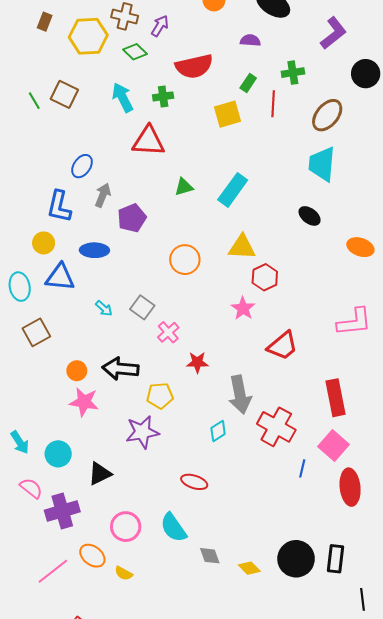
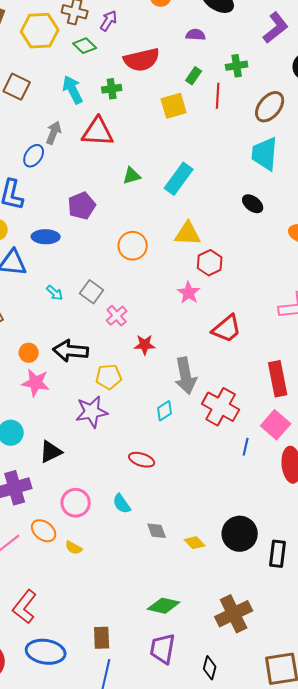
gray arrow: (103, 195) -> (54, 133), moved
cyan semicircle: (173, 528) -> (122, 504), size x0.7
black rectangle: (336, 559) -> (278, 554), moved

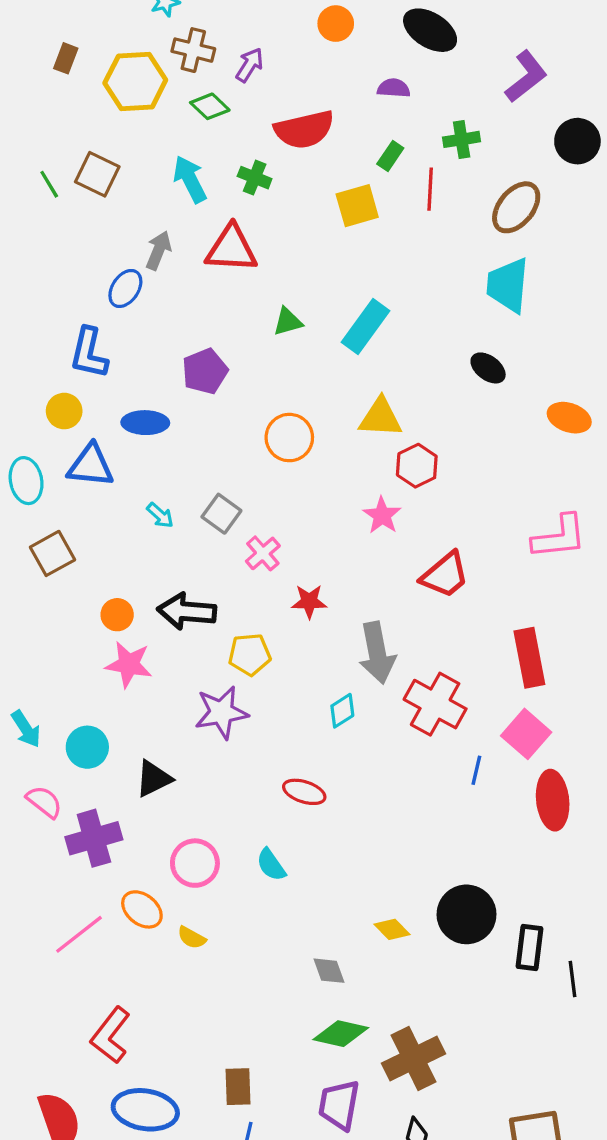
green cross: (112, 89) -> (255, 178), turned 30
gray diamond: (157, 531) -> (329, 971), moved
brown cross: (234, 614) -> (414, 1058), moved

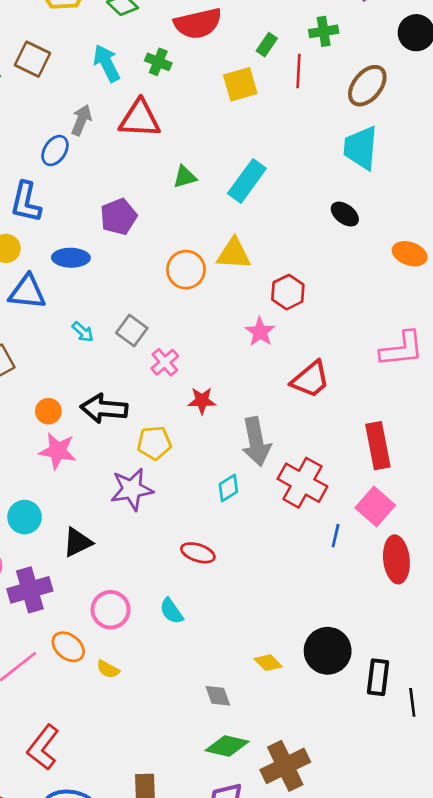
yellow triangle: (380, 418) -> (234, 254), moved

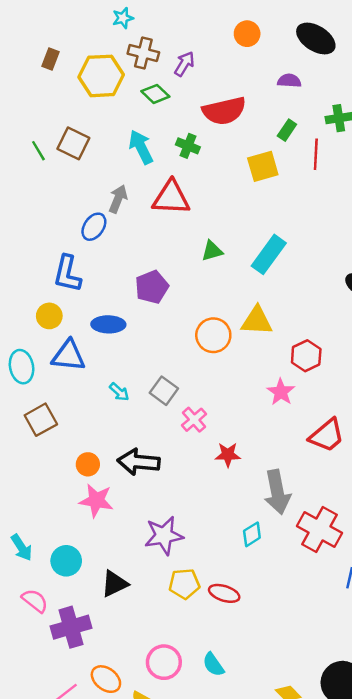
yellow pentagon: (154, 443) -> (184, 584), moved
pink circle: (111, 610) -> (164, 662), moved
cyan semicircle: (171, 611) -> (213, 665), moved

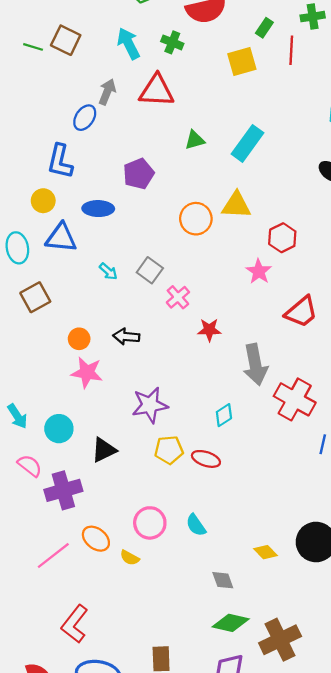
green line: (38, 151) -> (33, 47), turned -42
black arrow: (139, 462) -> (126, 337), size x0.7
cyan diamond: (252, 534) -> (224, 415), moved

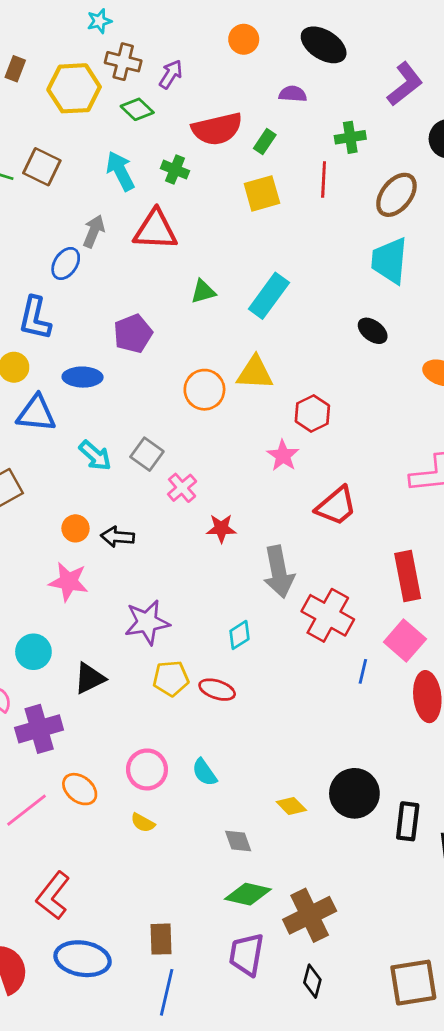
green rectangle: (264, 28) -> (265, 142), moved
cyan arrow: (108, 271) -> (95, 456), size x1.4
orange circle: (79, 339) -> (76, 528), moved
yellow semicircle: (130, 558) -> (143, 823), moved

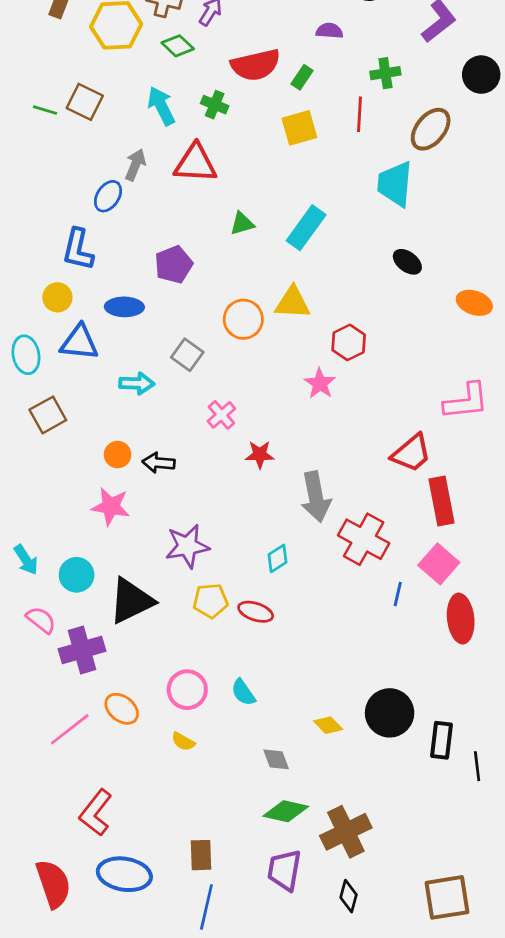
cyan trapezoid: (389, 261) -> (395, 184), moved
gray square: (147, 454) -> (187, 355), moved
cyan arrow: (95, 456) -> (137, 383), turned -40
red trapezoid: (336, 506) -> (411, 453), moved
black triangle: (90, 678) -> (131, 601), size x1.5

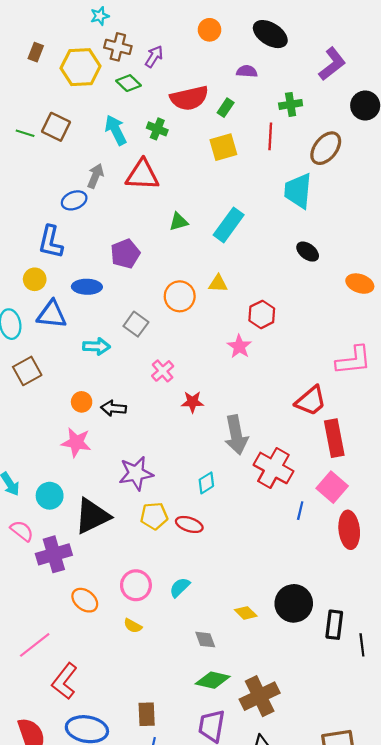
blue ellipse: (108, 196) -> (74, 200), turned 35
yellow triangle: (293, 303) -> (218, 284), size x0.7
cyan semicircle: (243, 692) -> (180, 587), turned 80
pink line: (70, 729) -> (35, 645), moved

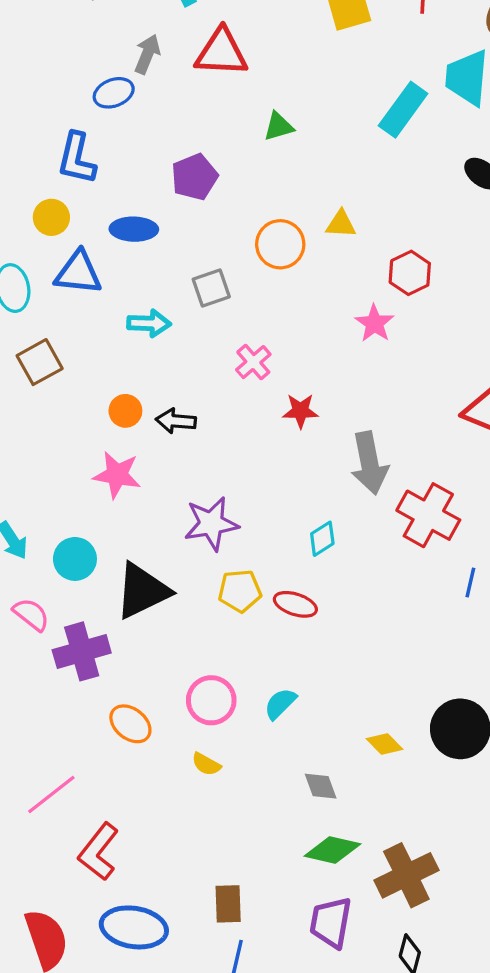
cyan rectangle: (229, 225) -> (403, 110), moved
gray square: (136, 324) -> (211, 288), turned 35

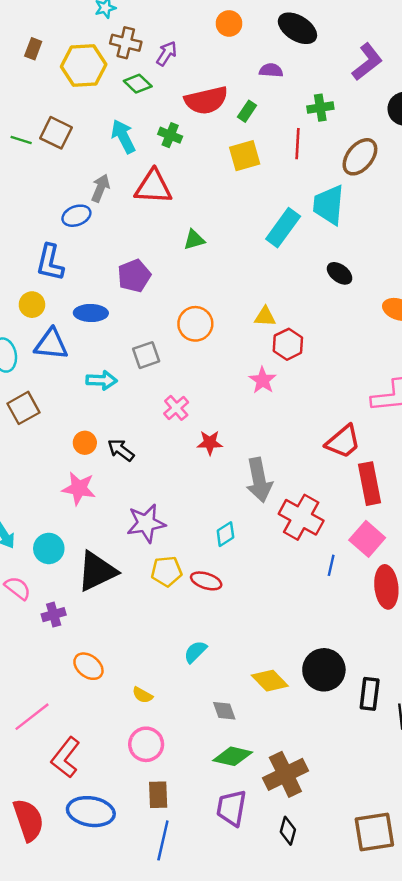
yellow triangle: (341, 224) -> (265, 317), moved
black arrow: (176, 421) -> (121, 450), turned 32
purple cross: (82, 651) -> (54, 615), size x0.6
pink circle: (211, 700) -> (146, 744), moved
yellow diamond: (385, 744) -> (270, 681), size x1.4

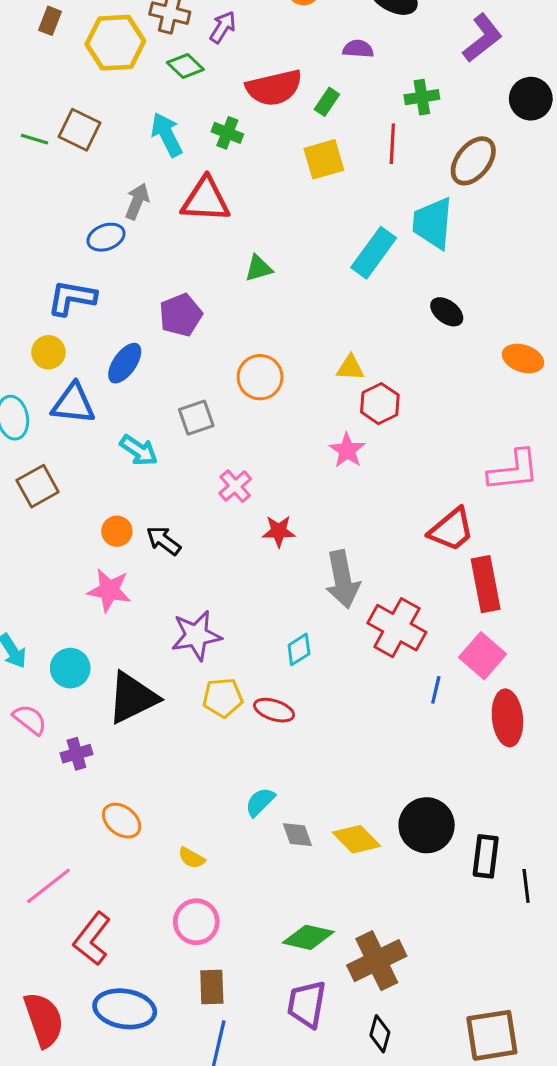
blue L-shape: (50, 263) -> (72, 298), turned 87
blue ellipse: (91, 313) -> (125, 363), turned -56
cyan arrow: (102, 380) -> (139, 450), turned 32
gray diamond: (224, 711) -> (297, 835), moved

